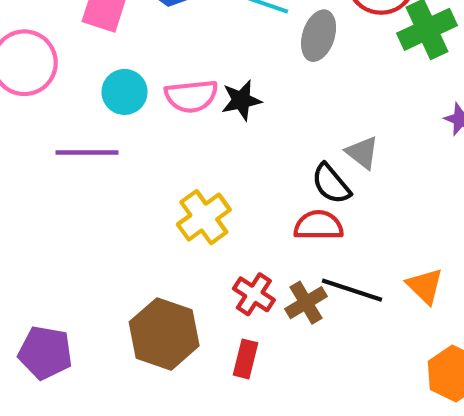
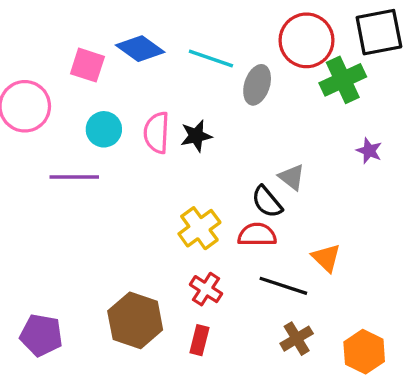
pink semicircle: (191, 96) -> (157, 133), turned 99
yellow cross: (204, 217) -> (199, 228), moved
orange triangle: (425, 286) -> (326, 258), moved
brown cross: (306, 303) -> (297, 339), moved

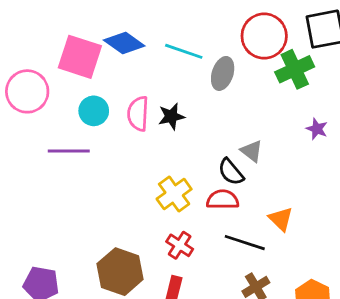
pink square: (87, 65) -> (80, 57), size x1.5

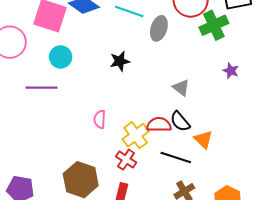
pink semicircle: (138, 114) -> (100, 119), moved, size x0.7
black semicircle: (231, 172) -> (180, 121), moved
yellow cross: (174, 194) -> (136, 135), moved

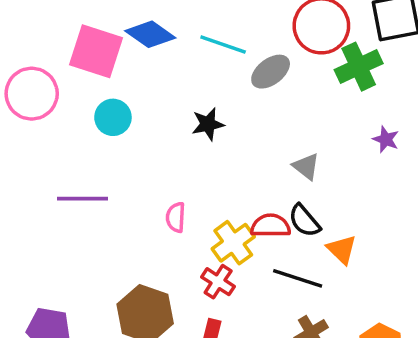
gray ellipse: (159, 28) -> (271, 72), turned 35
purple line: (42, 88) -> (82, 199), moved

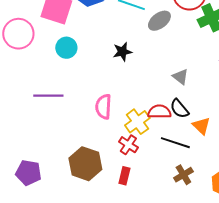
pink semicircle: (176, 217) -> (103, 107), size x1.4

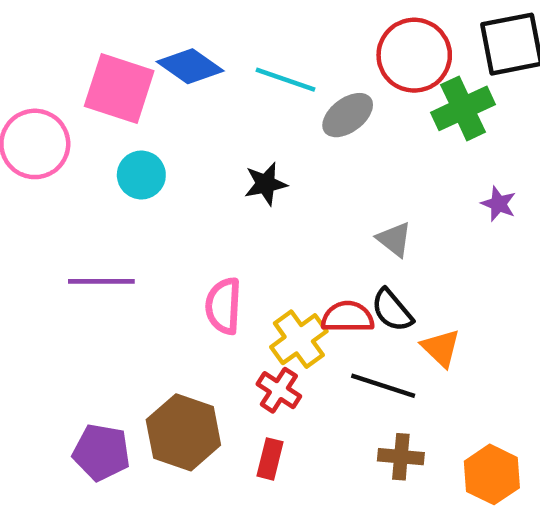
purple pentagon: (28, 173) -> (101, 452), moved
brown cross: (183, 175) -> (401, 457), turned 36

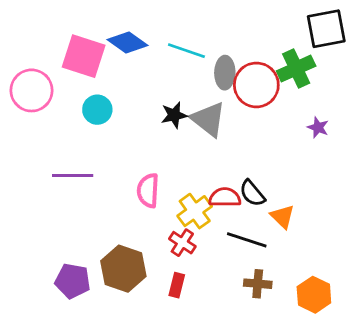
red circle: (414, 55) -> (256, 85), moved
gray ellipse: (348, 115) -> (225, 73), turned -52
gray triangle: (394, 239) -> (208, 119), moved, size x1.6

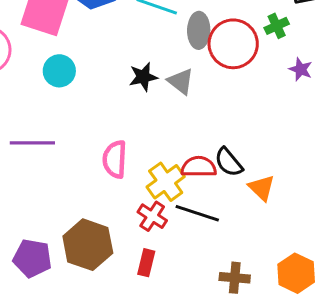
green cross: (296, 69) -> (277, 26), size x0.6
gray triangle: (208, 119) -> (181, 81), size x0.7
purple star: (318, 127) -> (301, 69), moved
black line: (247, 240) -> (197, 213), moved
brown cross: (258, 284) -> (235, 278), moved

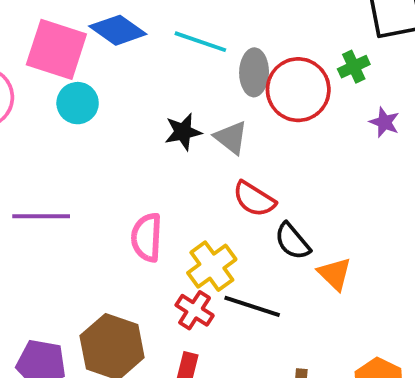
cyan circle: (59, 71) -> (78, 103), moved
red semicircle: (199, 167) -> (254, 199), moved, turned -148

